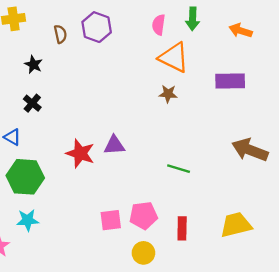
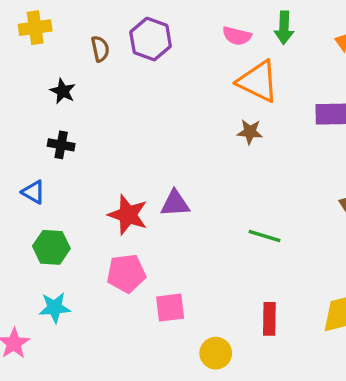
pink semicircle: (159, 25) -> (237, 36), turned -84
black cross: (32, 103) -> (61, 145), turned -30
green hexagon: (25, 177) -> (51, 247), size x0.7
pink pentagon: (143, 215) -> (126, 273), moved

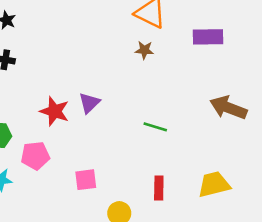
purple triangle: (175, 203) -> (89, 103), turned -40
pink pentagon: (126, 273) -> (35, 156), moved

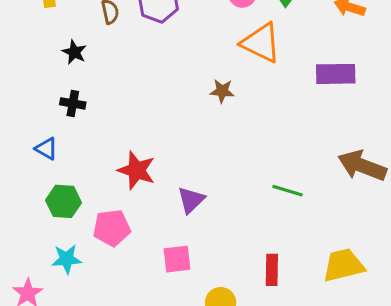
brown star: (144, 50) -> (222, 91), moved
purple triangle: (89, 103) -> (191, 200), moved
green line: (155, 127) -> (287, 191), moved

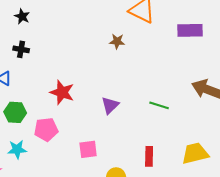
purple triangle: (191, 200) -> (110, 105), moved

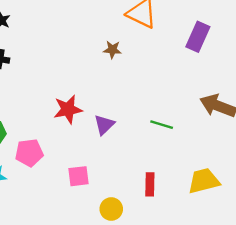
purple rectangle: (190, 30) -> (198, 37), turned -65
red star: (62, 92) -> (68, 109), moved, turned -30

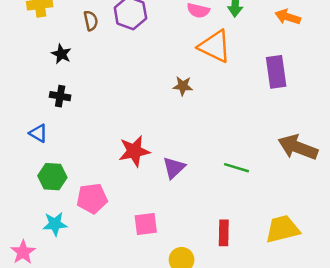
purple rectangle: (198, 37) -> (276, 72), turned -32

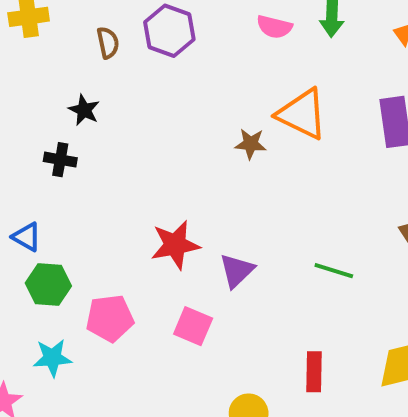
orange triangle: (215, 46) -> (302, 114), moved
black star: (61, 54) -> (84, 110), moved
blue triangle: (38, 133) -> (27, 237), moved
pink square: (146, 224) -> (193, 326), moved, turned 30

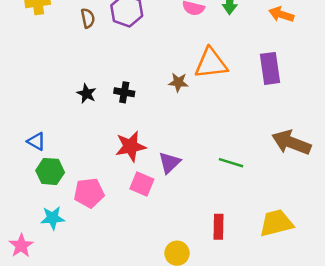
black star: (84, 110) -> (87, 94), moved
orange triangle: (302, 114) -> (211, 63), turned -33
black cross: (60, 160) -> (124, 92), moved
pink square: (193, 326) -> (142, 184), moved

